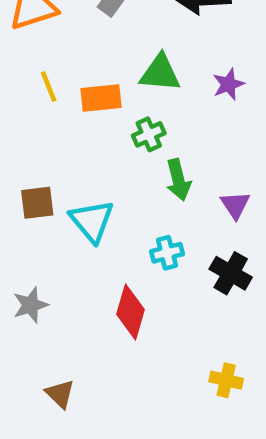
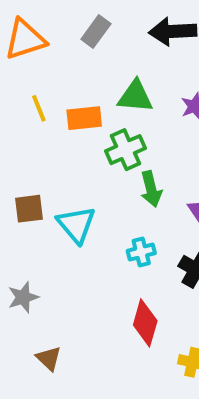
green cross: (149, 134) -> (125, 150), size x1.4
red diamond: (131, 312) -> (145, 323), moved
brown triangle: (60, 394) -> (49, 358), moved

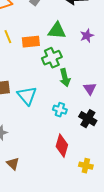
cyan cross: (141, 252) -> (60, 110), turned 32

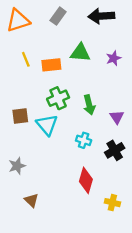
green cross: (52, 58) -> (58, 98), moved
black cross: (88, 119) -> (115, 150), turned 30

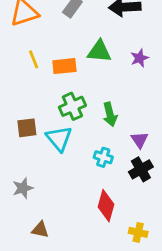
purple triangle: (117, 117) -> (140, 140), moved
brown triangle: (31, 200) -> (40, 230), turned -32

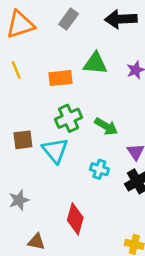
yellow line: (34, 59) -> (16, 70), moved
green arrow: (110, 114) -> (106, 126), turned -45
red diamond: (106, 206) -> (75, 219), moved

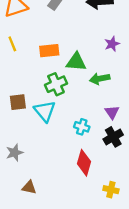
green triangle: (95, 63) -> (76, 62), moved
green arrow: (106, 126) -> (100, 79), moved, turned 138
red diamond: (75, 219) -> (84, 163), moved

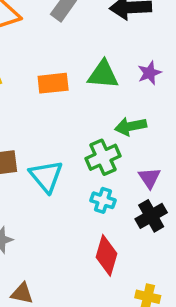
green triangle: (76, 62) -> (103, 75), moved
green cross: (56, 84) -> (103, 157), moved

